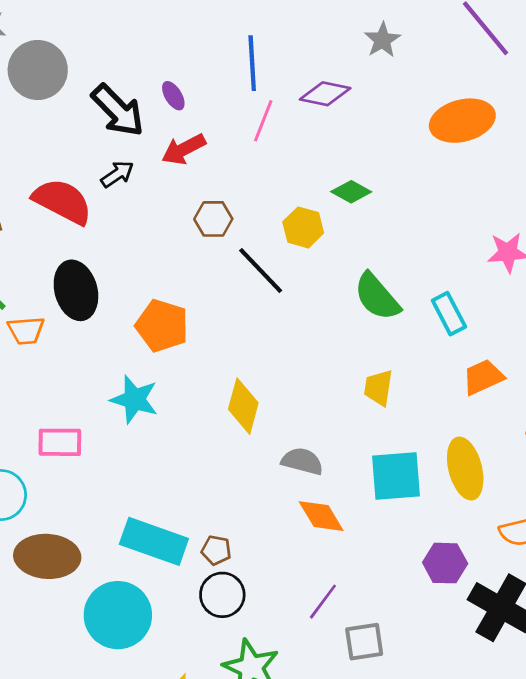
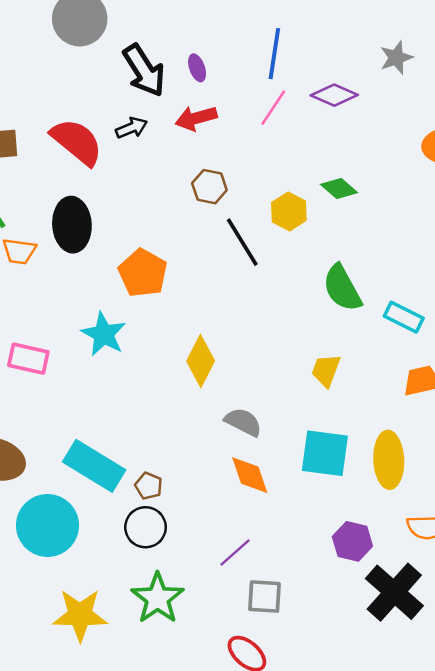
cyan rectangle: (449, 314) -> (404, 317), turned -48

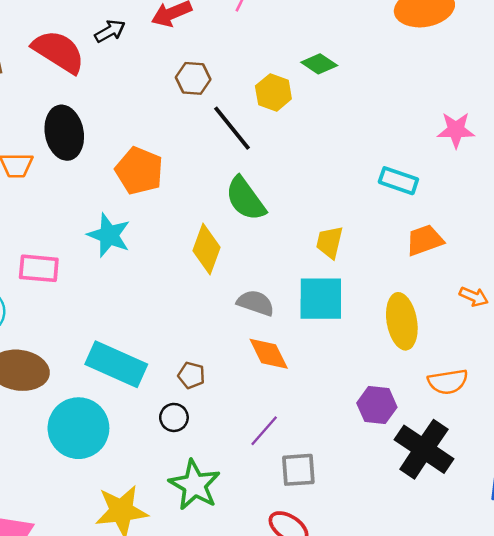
green semicircle: (342, 288) -> (245, 199), moved
cyan square: (325, 453) -> (321, 299), moved
brown pentagon: (149, 486) -> (191, 375), moved
black circle: (146, 527) -> (174, 417), size x0.7

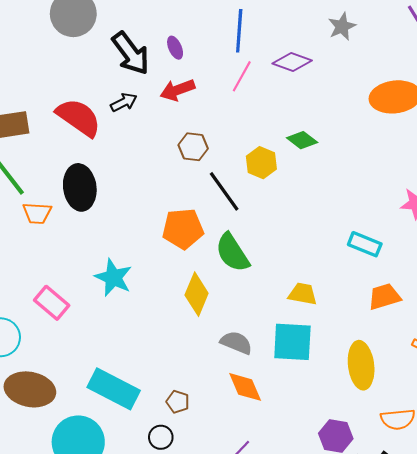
orange pentagon: (139, 171) -> (183, 229), moved, turned -30
yellow trapezoid: (330, 242) -> (303, 294), turned 84
pink rectangle: (39, 268) -> (52, 303), turned 32

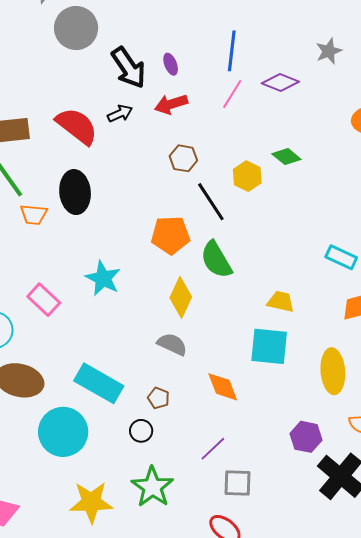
gray semicircle: (236, 343) -> (172, 344), moved

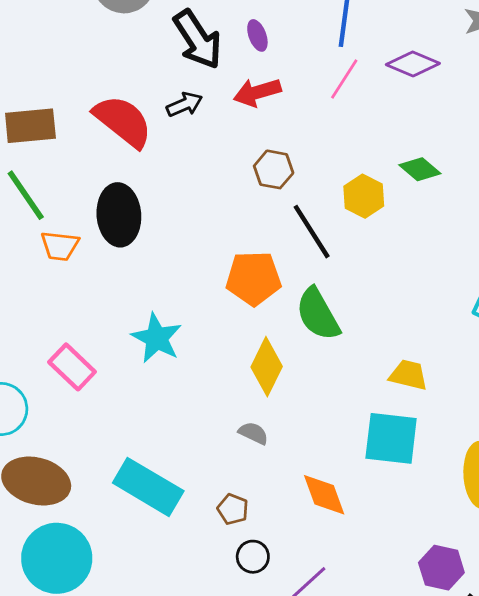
gray semicircle: (172, 344) -> (253, 433), size x0.7
black circle: (141, 431) -> (253, 557), moved
cyan circle: (63, 432) -> (57, 558), moved

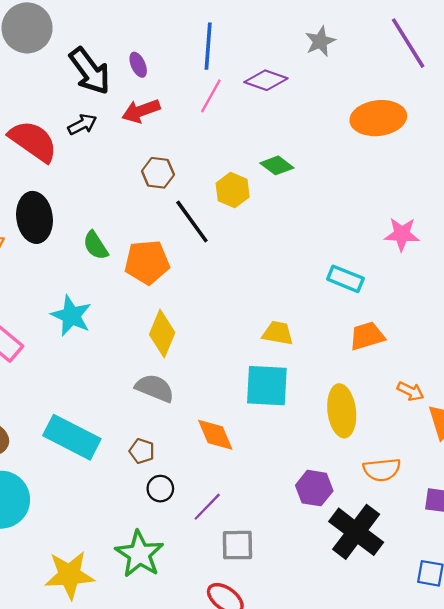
green semicircle: (318, 314) -> (96, 245), moved, size x0.7
gray semicircle: (253, 433) -> (155, 388), size x1.6

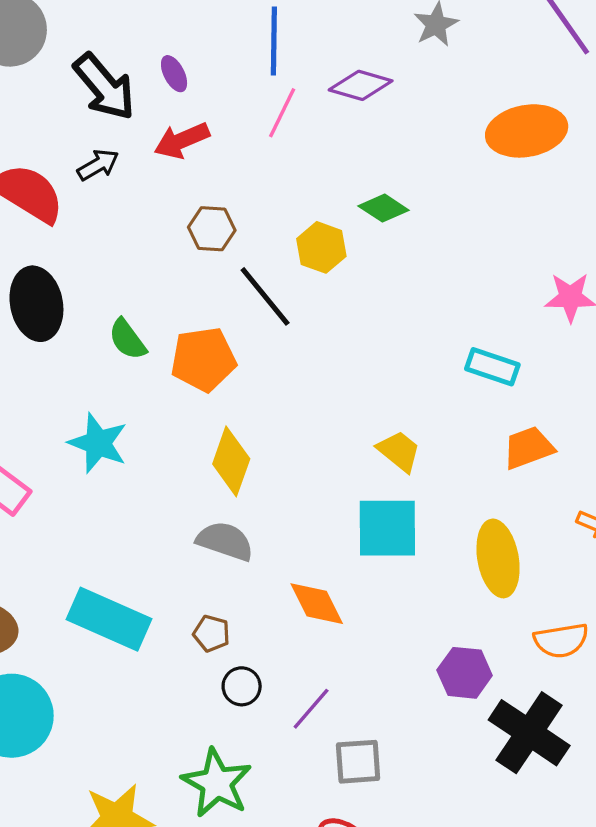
yellow trapezoid: (278, 333) -> (399, 451), turned 32

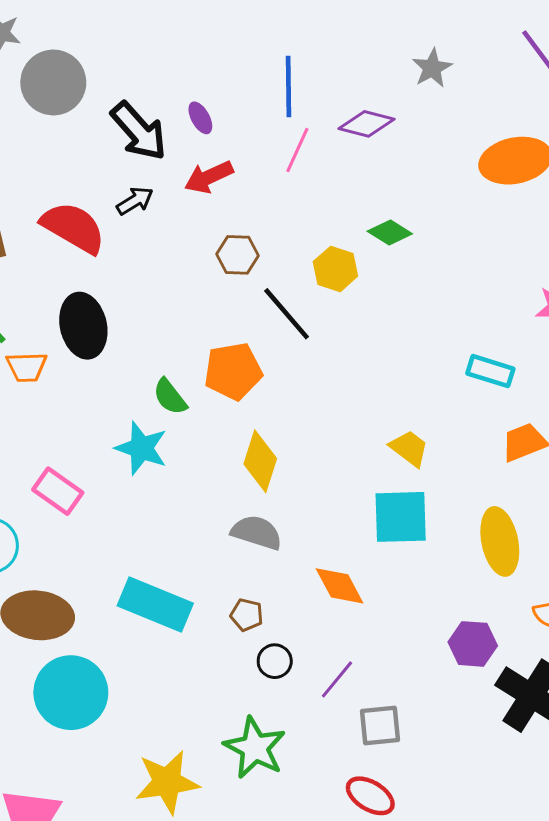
green semicircle: (127, 339) -> (170, 397), moved

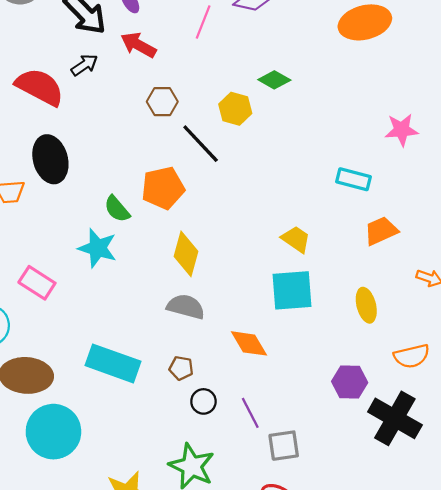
red arrow: (209, 177) -> (138, 45), turned 56
yellow ellipse: (500, 541) -> (366, 305), size x0.7
purple line: (337, 679) -> (250, 413), turned -64

